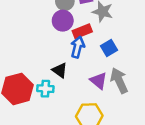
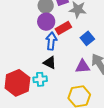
blue arrow: (78, 47) -> (51, 41), moved
purple triangle: (99, 81) -> (83, 66), turned -35

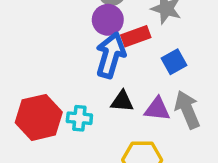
blue arrow: (51, 41) -> (111, 55), size x1.4
black triangle: (50, 63) -> (122, 101), moved, turned -32

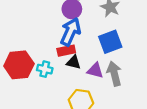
red rectangle: (136, 36) -> (66, 51), moved
blue square: (174, 62) -> (110, 42), size x1.5

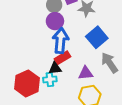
black triangle: (73, 62) -> (55, 68), moved
purple triangle: (95, 70) -> (86, 73), moved

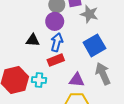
blue arrow: (60, 41) -> (57, 42), size x0.7
black triangle: (55, 68) -> (33, 40), moved

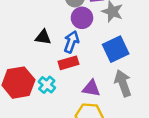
purple circle: (55, 21) -> (82, 18), moved
cyan cross: (39, 80) -> (47, 85), turned 32

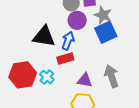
black triangle: (43, 37) -> (44, 37), size x1.6
blue square: (116, 49) -> (106, 32), moved

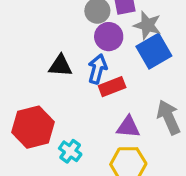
black triangle: (44, 37) -> (60, 66), size x0.7
red rectangle: (65, 58) -> (112, 87), moved
cyan cross: (47, 77) -> (70, 151), moved

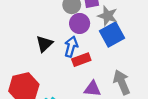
black triangle: (60, 66) -> (44, 44), turned -48

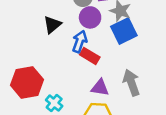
black triangle: (44, 44) -> (52, 25), moved
red rectangle: (81, 60) -> (90, 56), turned 48

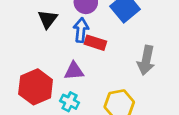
gray arrow: (131, 82) -> (146, 60), turned -135
purple triangle: (100, 88) -> (74, 71), moved

